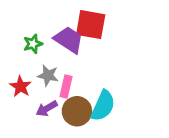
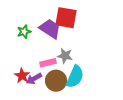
gray star: (48, 75) -> (65, 56), moved
red star: (21, 86) -> (22, 76), moved
pink rectangle: (66, 86) -> (48, 63), turned 63

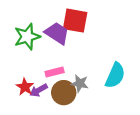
green star: (24, 32) -> (27, 37), size x1.6
gray star: (65, 56) -> (80, 83), moved
cyan semicircle: (75, 77) -> (115, 75), moved

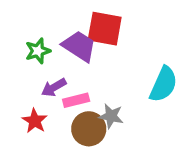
green star: (27, 37) -> (38, 51), size x0.7
cyan semicircle: (115, 75) -> (164, 84), moved
purple arrow: (39, 90) -> (54, 87), moved

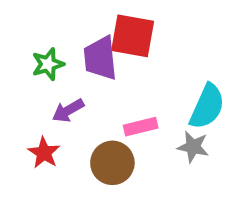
purple trapezoid: (79, 46) -> (100, 58), turned -129
pink rectangle: (76, 100) -> (141, 127), moved
gray star: (111, 116) -> (193, 147), moved

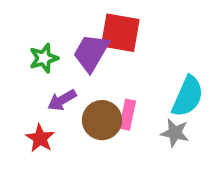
purple trapezoid: (100, 58) -> (91, 53), turned 36
pink rectangle: (141, 127) -> (127, 115), turned -64
brown circle: (112, 163) -> (102, 120), moved

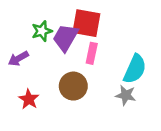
green star: (44, 58) -> (42, 31), moved
purple arrow: (62, 100) -> (18, 59), moved
pink rectangle: (127, 115) -> (92, 53), moved

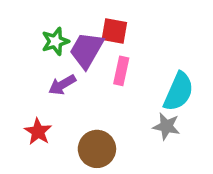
red square: (86, 23) -> (114, 31), size x0.7
purple arrow: (18, 59) -> (62, 85), moved
brown circle: (73, 86) -> (97, 149), moved

